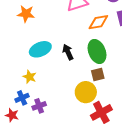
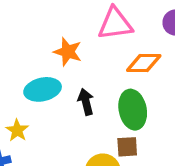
orange star: (26, 14) -> (68, 52), moved

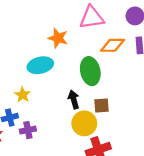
black arrow: (86, 102) -> (74, 100), moved
green ellipse: (133, 110) -> (90, 71), moved

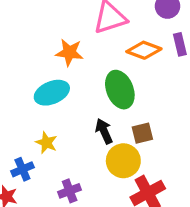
orange diamond: (113, 45) -> (144, 50), turned 30
yellow star: (23, 95) -> (46, 143), moved
purple cross: (28, 130) -> (70, 191), moved

